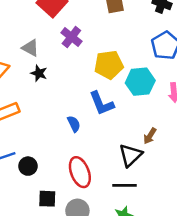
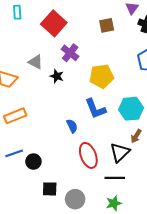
black star: (39, 73) -> (57, 76), moved
cyan hexagon: (140, 82) -> (131, 109), moved
red ellipse: (80, 172) -> (88, 155), moved

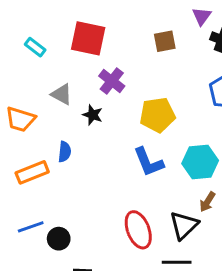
cyan rectangle: (17, 12) -> (35, 47), moved, turned -48
red square: (54, 23) -> (88, 38), turned -30
blue semicircle: (72, 126) -> (65, 152), moved, turned 32

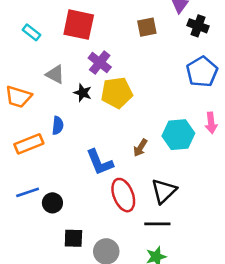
yellow pentagon: (157, 115) -> (117, 93), moved
blue L-shape: (149, 162) -> (100, 162), moved
brown arrow: (207, 202) -> (140, 148), moved

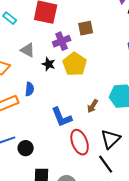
brown square: (147, 27) -> (86, 28), moved
purple cross: (100, 63) -> (62, 41), turned 30
yellow pentagon: (117, 93) -> (75, 64), turned -30
black line: (157, 224) -> (106, 164), turned 54

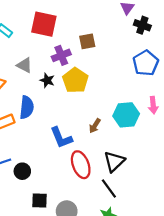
blue semicircle: (30, 89) -> (27, 107), size x1.5

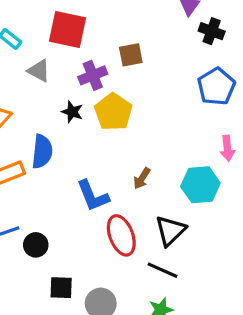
gray triangle: (24, 65) -> (39, 71), moved
cyan hexagon: (126, 115) -> (200, 185), moved
black line: (109, 189) -> (162, 270), turned -30

